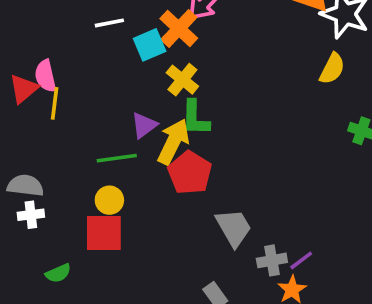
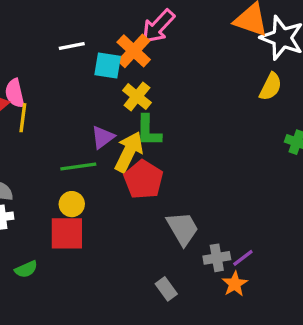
cyan square: (150, 45) -> (108, 66), turned 32

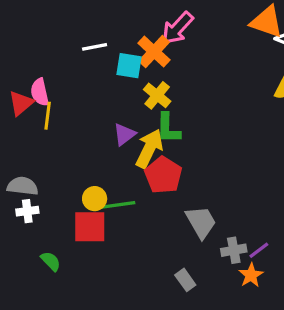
green line: (78, 167) -> (118, 205), moved
green semicircle: (26, 269) -> (51, 261), turned -110

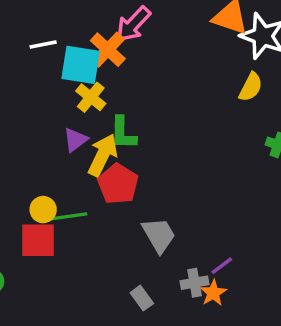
cyan square: (129, 66) -> (81, 65), size x1.4
yellow cross: (157, 95) -> (91, 97), moved
gray cross: (234, 250) -> (195, 283), moved

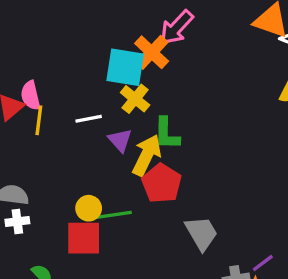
white line: (43, 45) -> (89, 119), moved
purple triangle: (75, 140) -> (120, 140), turned -35

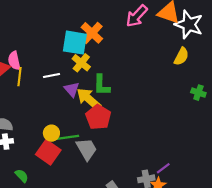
pink arrow: (177, 27) -> (137, 16), moved
yellow arrow: (147, 155) -> (89, 99), turned -75
gray trapezoid: (201, 233) -> (87, 149), moved
red square: (84, 238) -> (48, 152), turned 35

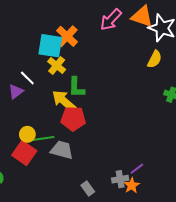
white line: (51, 76) -> (27, 78), turned 56
purple triangle: (72, 89) -> (16, 92), moved, turned 35
red pentagon: (98, 117) -> (73, 119), turned -30
gray trapezoid: (87, 149) -> (62, 150), turned -45

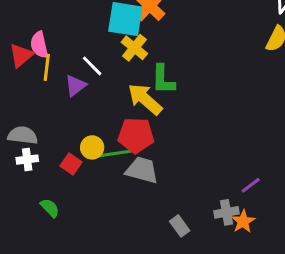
red pentagon: (73, 119) -> (136, 135), moved
red square: (24, 153) -> (71, 164), moved, size x0.6
purple line: (137, 169) -> (251, 185), moved

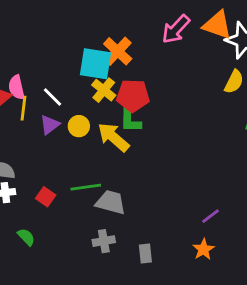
white line: (92, 66) -> (53, 97), moved
red pentagon: (136, 135) -> (133, 96), moved
yellow circle: (92, 147) -> (79, 126), moved
gray cross: (227, 212) -> (104, 241), moved
gray rectangle: (180, 226) -> (145, 254), turned 30

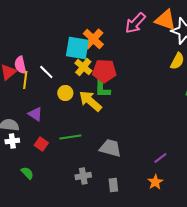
purple triangle: (50, 125) -> (35, 114), moved, turned -49
gray trapezoid: (111, 202) -> (110, 148), moved

